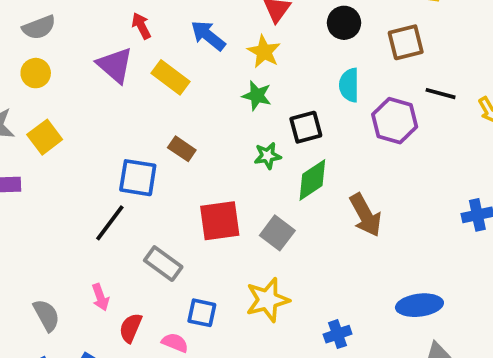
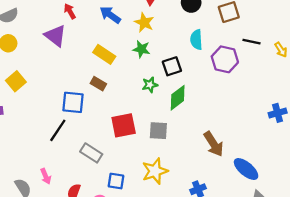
yellow rectangle: (171, 77) -> (104, 54), moved
brown arrow: (365, 215) -> (214, 144), moved
gray square: (277, 233) -> (158, 131), turned -30
pink arrow: (100, 297) -> (46, 176), moved
blue ellipse: (419, 305) -> (246, 169), turned 50

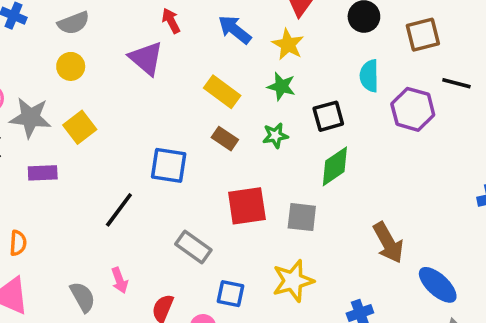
brown rectangle: (98, 84) -> (225, 139), moved
green star: (150, 85) -> (275, 136), moved
black line: (58, 130) -> (119, 210), moved

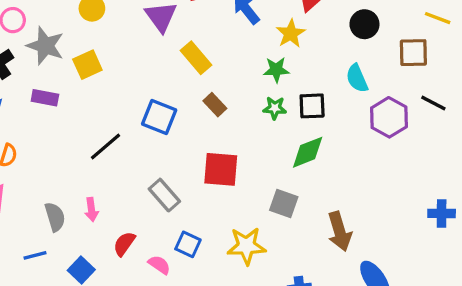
cyan semicircle: (369, 76) -> (357, 78), turned -36
green star: (281, 86) -> (276, 70), turned -30
yellow rectangle: (222, 92) -> (196, 58), moved
green star: (275, 136) -> (275, 108), moved
gray square: (302, 217) -> (284, 204), moved

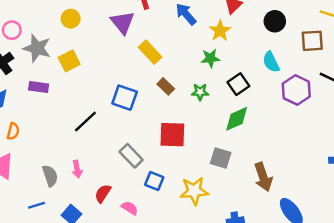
black square: (312, 106) -> (238, 84), turned -30
green star: (275, 108) -> (200, 92), moved
blue square: (188, 244) -> (154, 181), moved

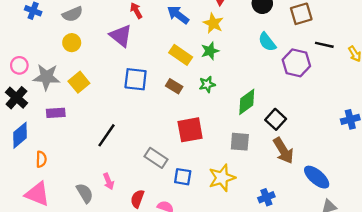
yellow rectangle: (150, 52) -> (181, 55), moved
black square: (238, 84) -> (276, 119), moved
blue square: (125, 98) -> (136, 79), moved

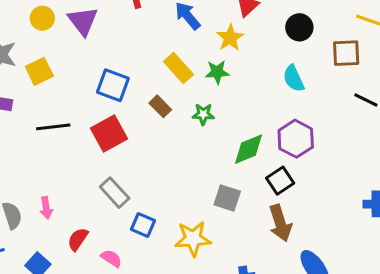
purple triangle: (121, 36) -> (83, 21), moved
purple hexagon: (296, 63) -> (296, 139), moved
red square: (190, 130) -> (109, 133), moved, turned -32
black line: (107, 135) -> (53, 127), moved, turned 35

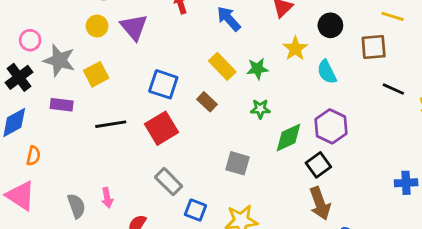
yellow star: (230, 38) -> (295, 49), moved
green star: (203, 114) -> (260, 109), moved
gray square: (227, 198) -> (237, 163), moved

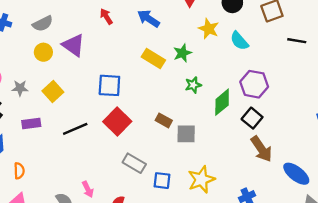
gray star: (59, 60) -> (20, 88), size x0.6
brown rectangle: (207, 102) -> (164, 120), moved

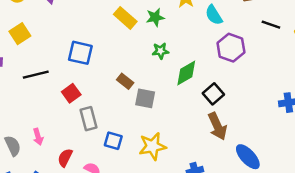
purple hexagon: (254, 84) -> (231, 48), moved
blue square: (109, 85) -> (80, 53), moved
red square: (117, 121) -> (71, 93), moved, size x0.7
gray rectangle: (134, 163) -> (89, 119), turned 35

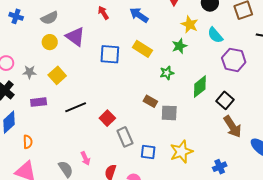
green star: (155, 17) -> (179, 46), moved
green star: (160, 51) -> (167, 73), moved
blue square: (80, 53) -> (110, 54), moved

